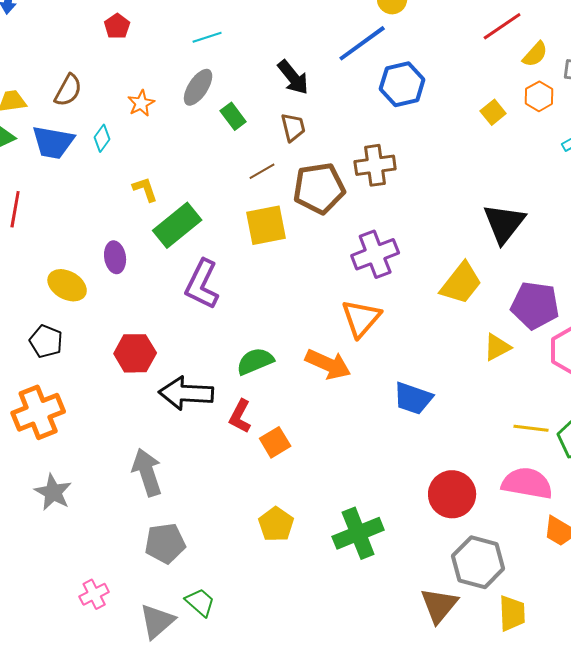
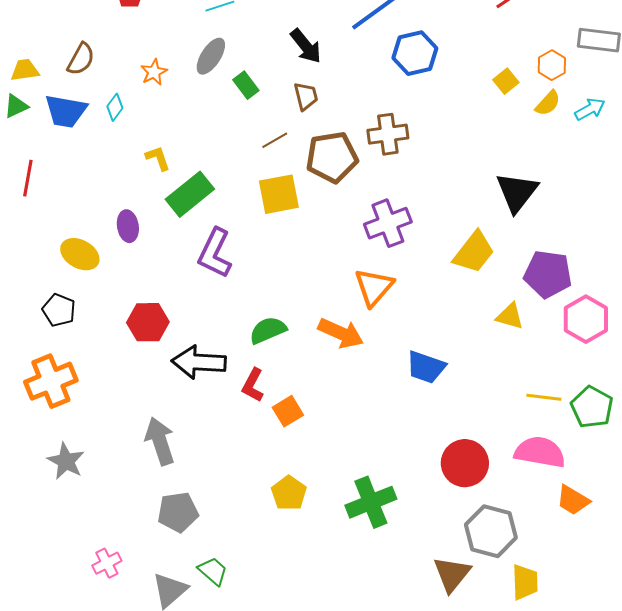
yellow semicircle: (535, 54) -> (548, 103), moved
yellow triangle: (497, 347) -> (510, 316), turned 44

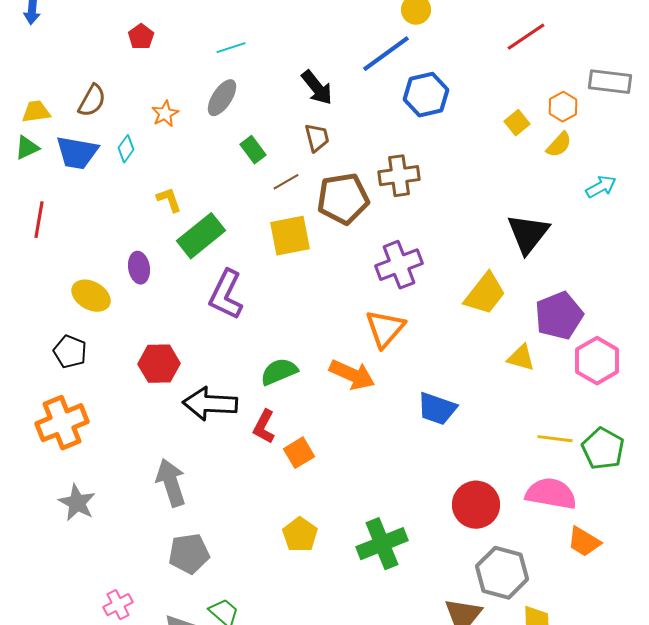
green rectangle: (246, 85) -> (253, 150), moved
cyan arrow: (590, 109) -> (601, 187), moved
purple pentagon: (548, 274) -> (559, 316), turned -30

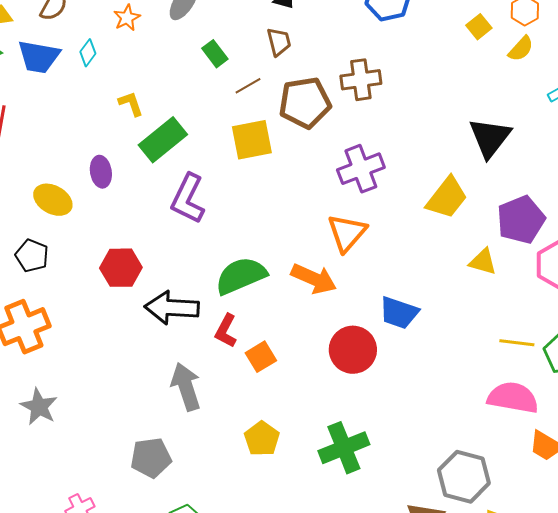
green semicircle: (279, 372) -> (241, 276), size x1.4
gray arrow: (171, 483) -> (186, 387), moved
red circle: (476, 505) -> (353, 350), moved

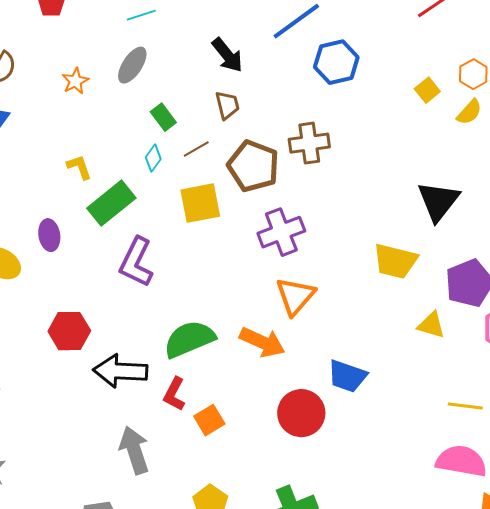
cyan diamond: (88, 53) -> (153, 158), moved
brown pentagon: (305, 103) -> (253, 166), turned 30
purple cross: (361, 169) -> (281, 232), moved
yellow trapezoid: (447, 198) -> (395, 261), turned 66

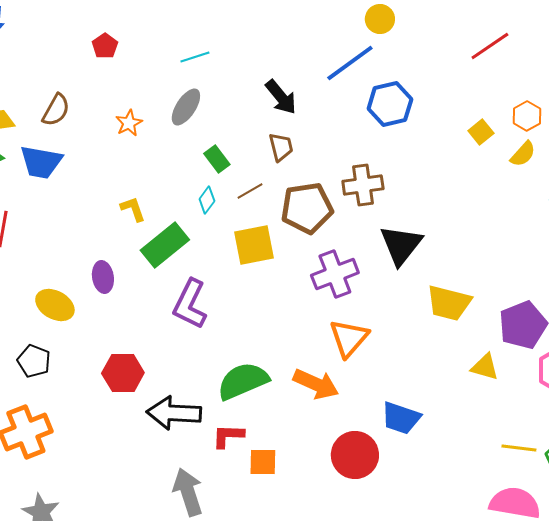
brown pentagon: (253, 166) -> (307, 208), turned -30
black triangle: (438, 201) -> (401, 245), moved
red L-shape: (174, 394) -> (228, 436), turned 64
orange square: (209, 420) -> (263, 462), turned 32

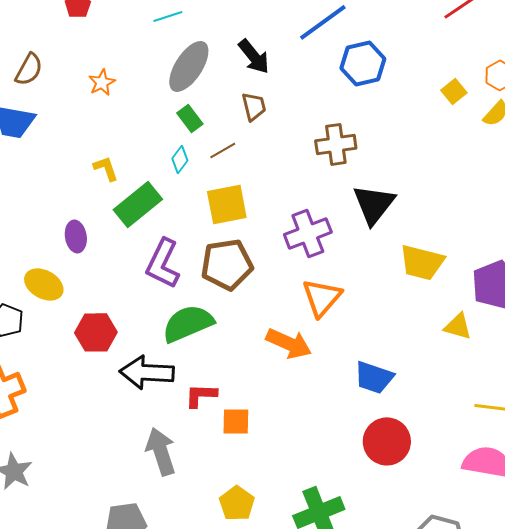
gray ellipse: (186, 107) -> (189, 66), moved, size x1.4
brown pentagon: (307, 208) -> (227, 264), moved
yellow ellipse: (55, 305) -> (44, 284), moved
green semicircle: (243, 381) -> (188, 323), moved
red circle: (355, 455) -> (387, 441), moved

